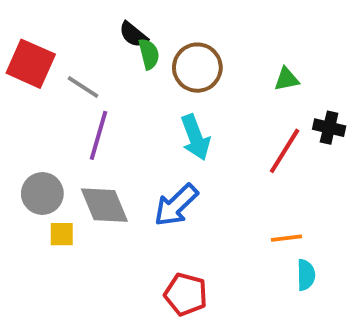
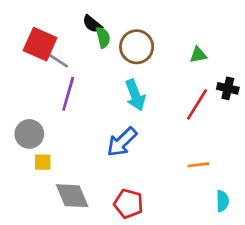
red square: (31, 64) -> (40, 44), moved
gray diamond: (104, 205) -> (72, 196), moved
cyan semicircle: (306, 275) -> (222, 201), moved

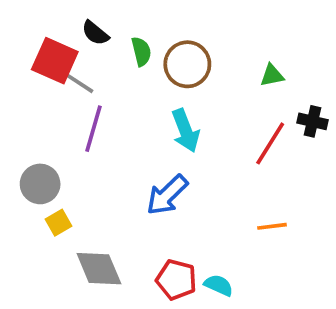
black semicircle: (92, 24) -> (95, 33), moved
yellow square: (43, 162) -> (58, 223), turned -30
cyan semicircle: (222, 201) -> (219, 285), moved, turned -65

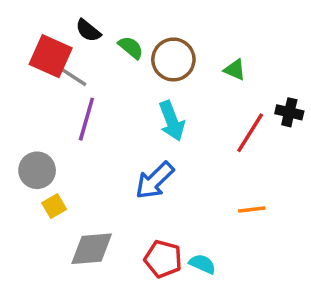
green semicircle: (141, 51) -> (131, 48), turned -36
green triangle: (272, 75) -> (235, 70), moved, turned 35
gray diamond: (99, 269) -> (92, 249), turned -72

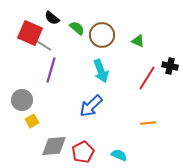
red pentagon: (163, 259) -> (83, 152), moved, turned 30

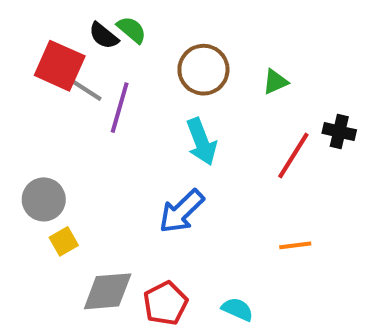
green semicircle: (77, 28) -> (132, 30), moved
green triangle: (138, 41) -> (275, 82), turned -48
purple line: (51, 70) -> (120, 108), moved

